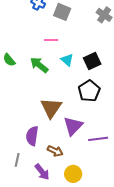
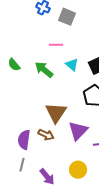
purple semicircle: (32, 136) -> (24, 140), moved
brown arrow: (55, 151) -> (46, 135), moved
yellow circle: (73, 174) -> (78, 170), moved

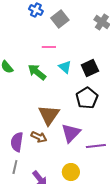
gray square: (67, 17) -> (60, 19), turned 30

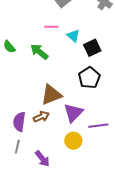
cyan triangle: (65, 67) -> (73, 36), moved
brown triangle: (49, 115) -> (51, 95), turned 35
brown arrow: (39, 137) -> (41, 117), turned -49
yellow circle: (71, 172) -> (73, 141), moved

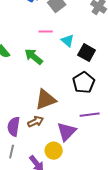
black square: (92, 48) -> (87, 53), turned -36
purple triangle: (73, 113) -> (67, 132), moved
purple line: (98, 126) -> (90, 115), moved
yellow circle: (73, 141) -> (54, 151), moved

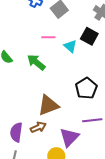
black square: (87, 53) -> (89, 36), moved

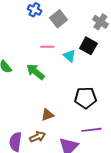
black pentagon: (86, 88) -> (85, 98), turned 30
brown triangle: (48, 105) -> (47, 115), size x0.6

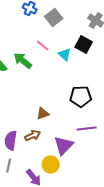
pink line: (47, 47) -> (43, 46), turned 40
green arrow: (35, 72) -> (23, 60), moved

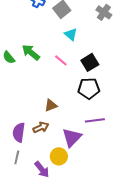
black square: (84, 44) -> (90, 62), moved, turned 30
pink line: (43, 46) -> (61, 60), moved
cyan triangle: (65, 54) -> (71, 34), moved

